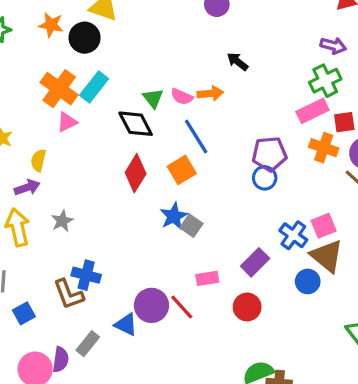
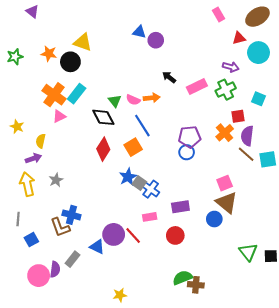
pink rectangle: (312, 111) -> (197, 86), moved
orange cross: (324, 148) -> (225, 133), turned 30
blue cross: (293, 235) -> (151, 189), moved
purple rectangle: (255, 262) -> (180, 207), turned 36

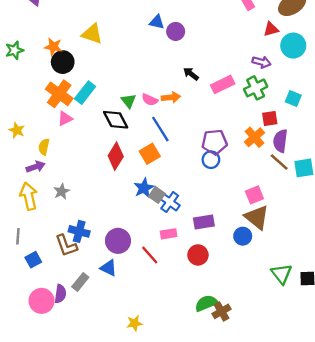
black circle: (70, 62) -> (63, 62), moved
purple circle: (114, 234) -> (118, 241), moved
brown cross: (196, 285) -> (222, 311), turned -35

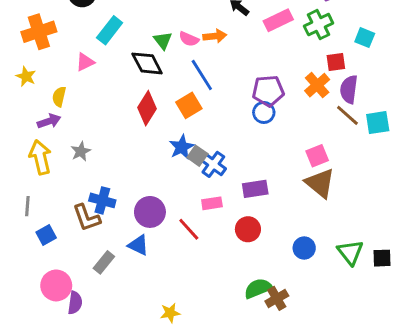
orange cross: (59, 94) -> (39, 32), moved, turned 36
blue circle: (243, 236) -> (304, 248), moved
purple semicircle: (60, 294) -> (75, 303), moved

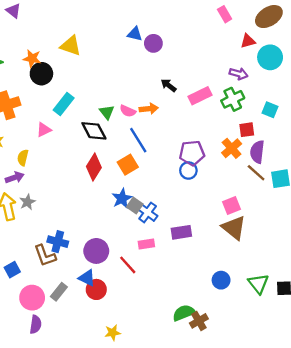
gray star: (81, 151) -> (27, 202), moved
red circle: (248, 229) -> (96, 289), moved
pink circle: (56, 285) -> (32, 298), moved

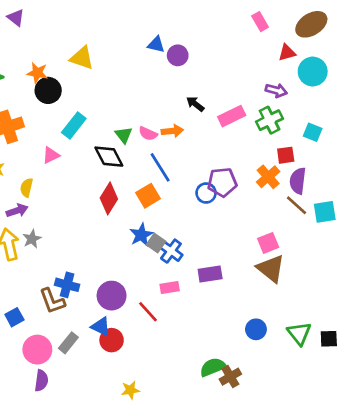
blue circle: (188, 170) -> (206, 193), moved

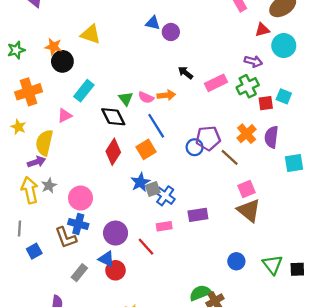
red square: (286, 155) -> (266, 103), moved
yellow semicircle: (27, 188) -> (44, 143), size x1.6
brown line: (296, 205) -> (230, 157), moved
gray square: (156, 243) -> (153, 189), turned 35
pink circle: (37, 350) -> (80, 198), moved

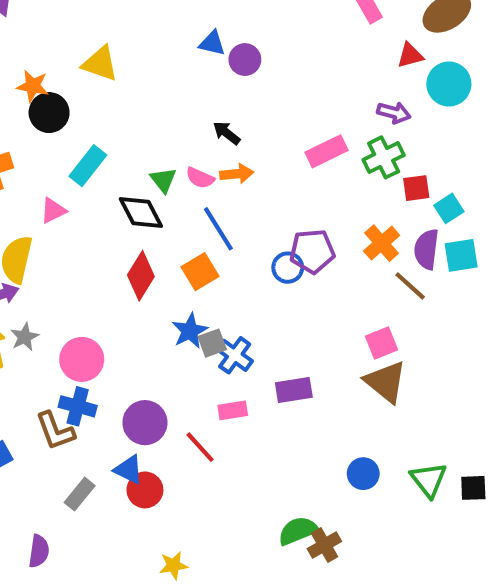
black arrow: (186, 73) -> (227, 133), moved
cyan square: (284, 96) -> (449, 208), moved, turned 35
brown line: (230, 157) -> (410, 286), moved
cyan square: (294, 163) -> (461, 255), moved

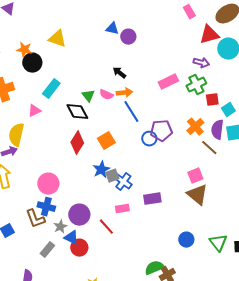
red triangle: (410, 55) -> (209, 35), size x1.5
blue line: (218, 229) -> (131, 112), moved
gray star: (25, 337) -> (60, 227), moved

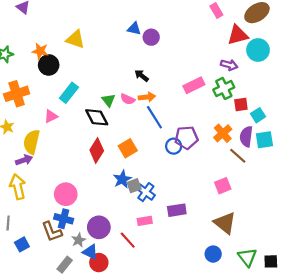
brown triangle: (197, 195) -> (225, 223), moved

